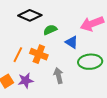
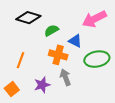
orange cross: (39, 54) -> (58, 55), moved
purple star: (26, 81) -> (42, 85), moved

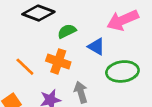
orange cross: (58, 55) -> (58, 61), moved
orange line: (21, 60) -> (25, 67), turned -70

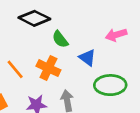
pink arrow: (123, 20) -> (116, 35), size x0.7
green semicircle: (67, 31) -> (60, 39), turned -108

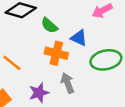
orange cross: (48, 68) -> (56, 53), moved

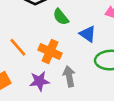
orange cross: (56, 53) -> (50, 52), moved

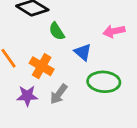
gray arrow: (69, 76) -> (59, 94), turned -138

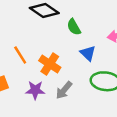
green semicircle: (57, 31) -> (74, 27), moved

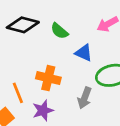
orange line: (20, 55) -> (18, 93), moved, turned 30
gray arrow: (64, 90) -> (85, 98), moved

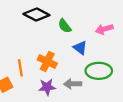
gray arrow: (85, 98) -> (73, 84), turned 56
purple star: (43, 110) -> (47, 87), moved

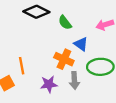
orange cross: (47, 62) -> (64, 59), moved
gray arrow: (73, 84) -> (74, 81), turned -91

